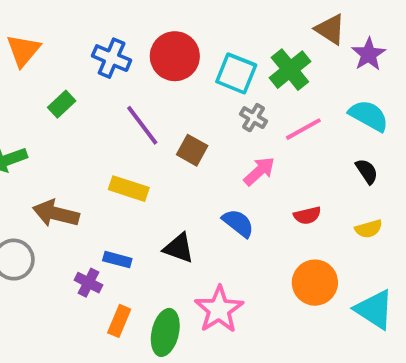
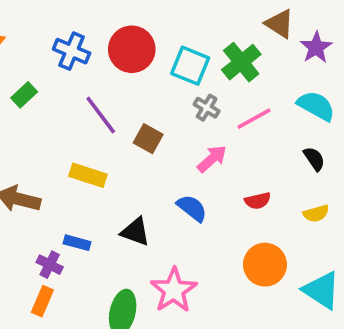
orange rectangle: (119, 321) -> (42, 301), moved

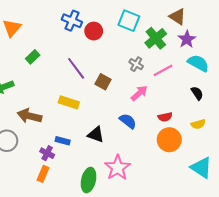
purple star: (316, 47) -> (187, 39), moved
red circle: (132, 49) -> (94, 31), size x0.7
blue cross: (72, 51) -> (72, 21), moved
cyan square: (190, 66) -> (129, 21), moved
orange circle: (265, 265) -> (169, 140), moved

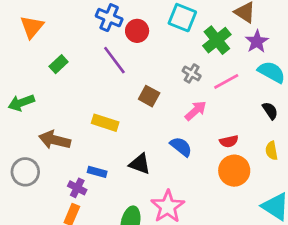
purple line: (76, 68) -> (114, 60), moved
yellow semicircle: (198, 124) -> (271, 151), turned 96

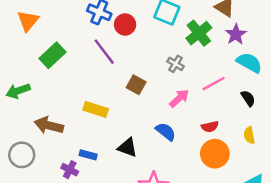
green rectangle: (59, 64) -> (52, 55), size x1.5
pink line: (226, 81) -> (214, 84), moved

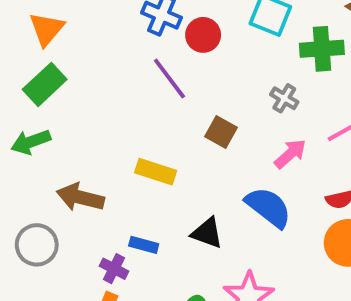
green cross: (199, 33) -> (322, 49), turned 35
green rectangle: (52, 55) -> (45, 84), moved
blue semicircle: (166, 132) -> (268, 207), size x1.4

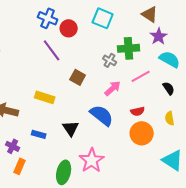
green cross: (322, 49) -> (129, 48), moved
black triangle: (207, 233) -> (71, 128), turned 36
purple cross: (114, 269) -> (13, 146), moved

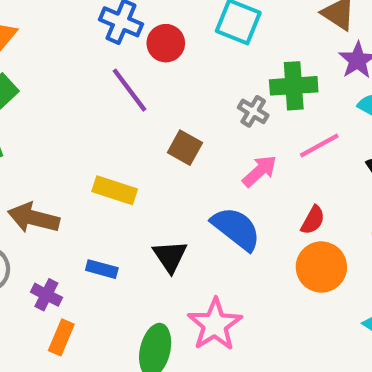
red semicircle: (138, 111) -> (313, 220), turned -48

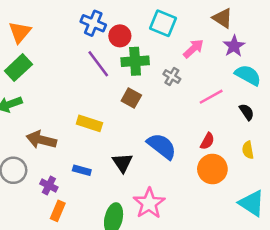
green cross: (294, 86) -> (135, 61), moved
pink arrow: (260, 171) -> (193, 49), moved

